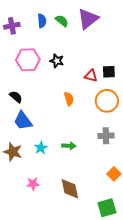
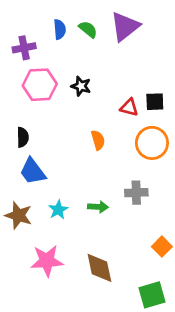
purple cross: (12, 26) -> (24, 48), moved
black semicircle: (16, 97) -> (23, 137), turned 48
gray cross: (106, 136) -> (136, 193), moved
pink star: (33, 184) -> (47, 261), size x1.6

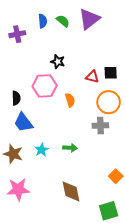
pink hexagon: (40, 85) -> (45, 86), moved
gray cross: (136, 193) -> (100, 125), moved
pink star: (47, 261) -> (18, 189), moved

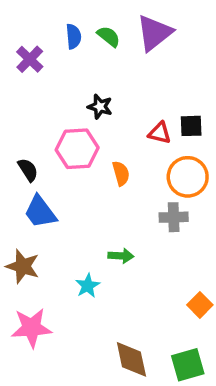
purple cross: (17, 34) -> (30, 59), turned -35
black semicircle: (16, 98) -> (28, 170), turned -32
cyan star: (42, 150) -> (88, 286), moved
brown diamond: (71, 191) -> (131, 359), moved

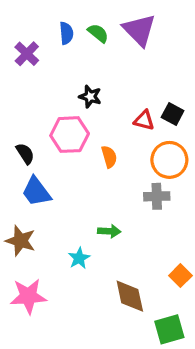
purple triangle: (154, 33) -> (139, 30), turned -36
black square: (191, 126) -> (173, 114), turned 30
brown diamond: (131, 359) -> (130, 296), moved

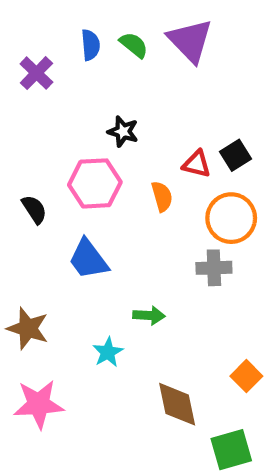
black square: (173, 114) -> (236, 155), turned 30
orange semicircle: (109, 157) -> (162, 196), moved
blue trapezoid: (36, 192) -> (88, 259), moved

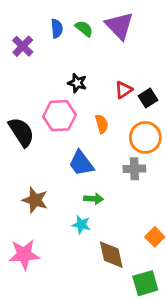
red triangle: (197, 164) -> (124, 90), moved, turned -48
black semicircle: (34, 209) -> (21, 132), size x1.6
blue trapezoid: (88, 259) -> (81, 163), moved
brown star: (28, 328) -> (35, 200), moved
cyan star: (108, 352) -> (81, 225), moved, turned -30

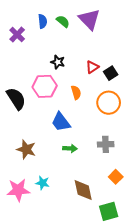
gray cross: (134, 169) -> (106, 144), moved
cyan star: (81, 225) -> (43, 183), moved

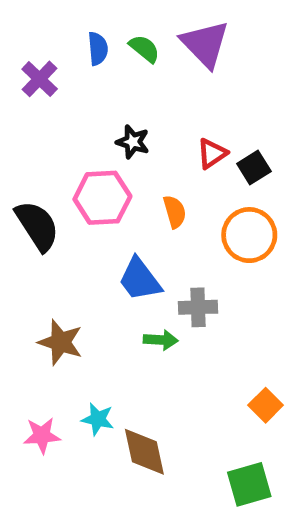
gray cross: (106, 144) -> (198, 307), moved
pink star: (18, 190) -> (42, 435), size x0.7
brown diamond: (83, 190) -> (144, 452), moved

